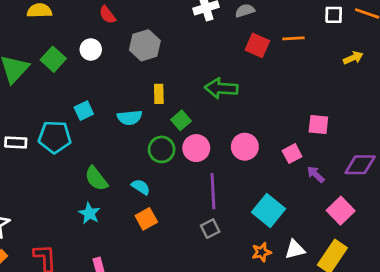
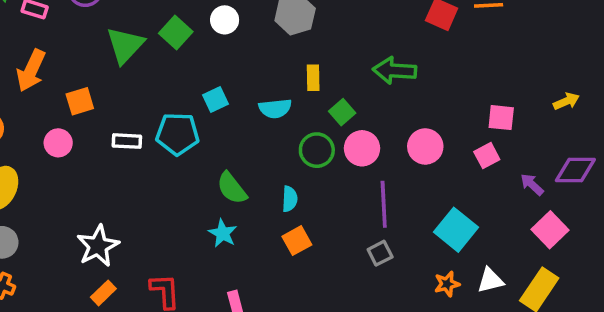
yellow arrow: (353, 58) -> (566, 101), moved
pink square: (318, 124) -> (501, 118), moved
purple arrow: (316, 174) -> (532, 184), moved
cyan semicircle: (141, 187) -> (290, 199), turned 60

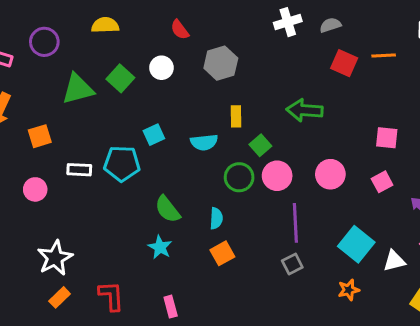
green triangle: (125, 45) -> (78, 89), turned 32
pink square: (501, 118) -> (387, 138), moved
pink circle: (58, 143) -> (35, 189), moved
white triangle: (490, 280) -> (394, 261), moved

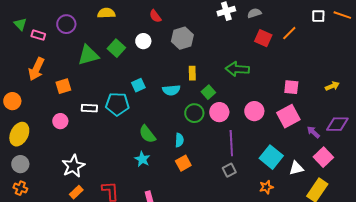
orange line: (384, 56) -> (289, 33), turned -42
pink square: (382, 182) -> (288, 116), size x1.6

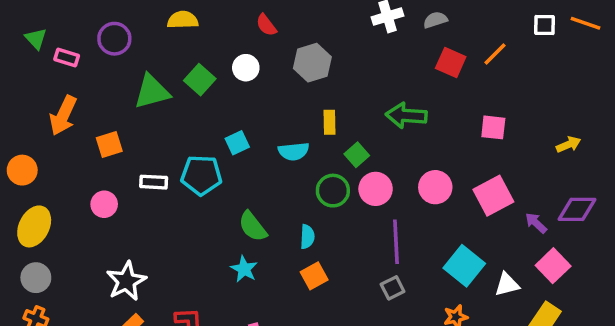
pink square: (291, 87) -> (493, 127), moved

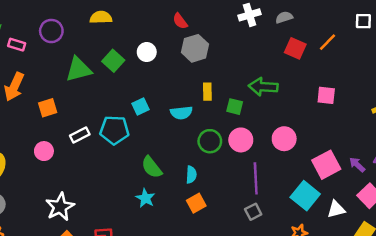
red semicircle: (266, 25) -> (180, 21), moved
green square: (357, 155) -> (235, 107), moved, turned -35
white rectangle: (154, 182) -> (80, 135), turned -30
pink square: (493, 196) -> (326, 165), moved

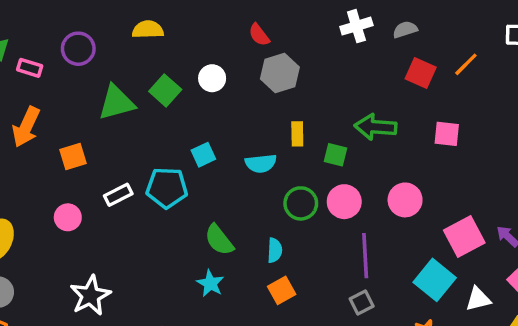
pink square: (326, 95) -> (447, 134), moved

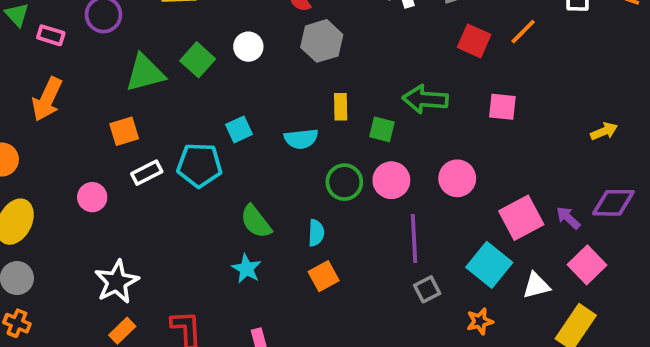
orange square: (73, 156) -> (124, 131), moved
gray square: (362, 302) -> (427, 289), moved

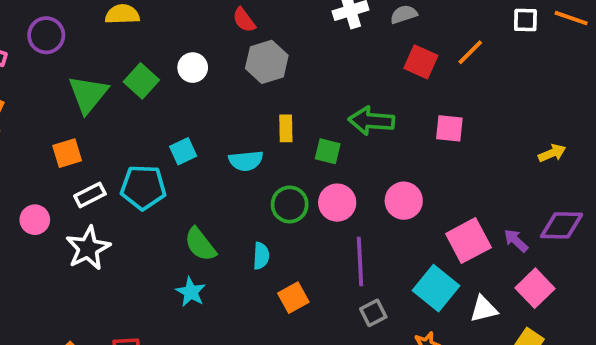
green triangle: (145, 73) -> (88, 94), turned -36
orange square: (324, 276) -> (293, 298), moved
white star: (117, 282) -> (88, 248), moved

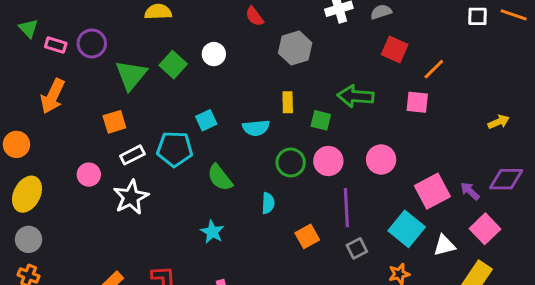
purple circle: (46, 35) -> (92, 43), moved
orange line: (470, 52) -> (434, 69), moved
gray hexagon: (267, 62) -> (295, 48), moved
green semicircle: (200, 244) -> (220, 178), moved
orange square: (293, 298) -> (307, 236), moved

